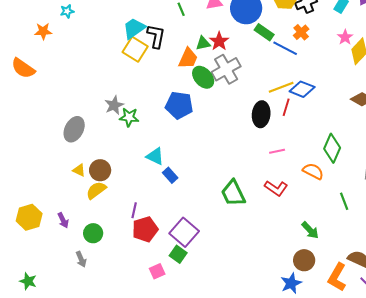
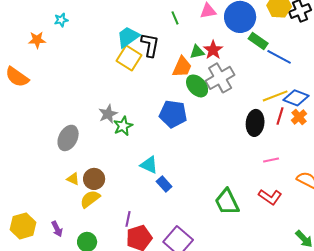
orange cross: (301, 32) -> (299, 117), moved
green star: (129, 117) -> (123, 126), turned -30

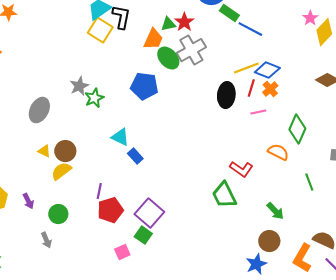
pink line: (271, 160) -> (258, 112), moved
green trapezoid: (227, 202) -> (224, 195), moved

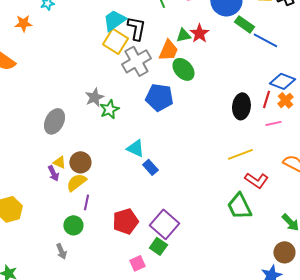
gray cross: (191, 50) -> (136, 61), moved
yellow line: (246, 68) -> (240, 154), moved
purple line: (99, 191) -> (86, 202), moved
purple arrow: (28, 201) -> (53, 173), moved

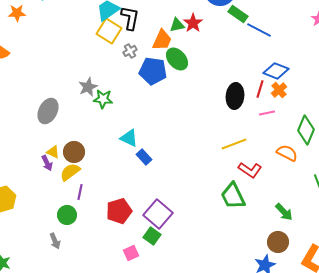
gray cross: (136, 61) -> (130, 51), size x0.5
blue pentagon: (159, 97) -> (153, 71), moved
green star: (109, 109) -> (103, 99), turned 30

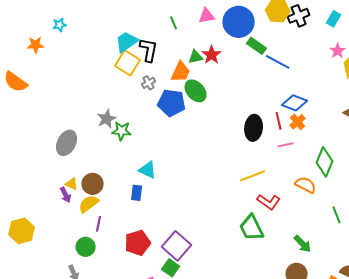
red line: (260, 89) -> (279, 121), turned -30
blue rectangle: (144, 157) -> (137, 193), moved, turned 49

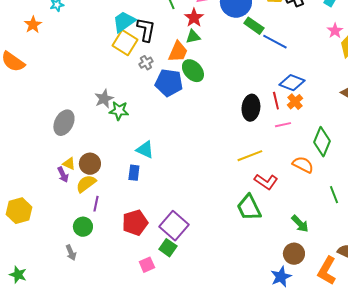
orange star: (36, 45) -> (33, 25), turned -30
red star: (212, 55) -> (194, 18), moved

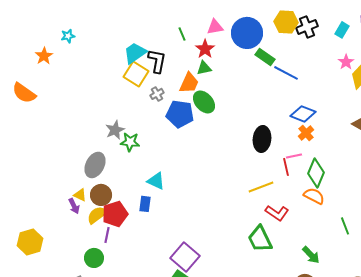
red line: (276, 101) -> (286, 167), moved
gray ellipse: (64, 123) -> (95, 165), moved
green diamond: (322, 142) -> (316, 173), moved
red pentagon: (135, 223) -> (115, 214), moved

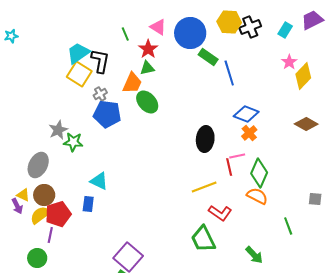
pink triangle: (215, 27) -> (158, 27), turned 42
blue line: (286, 73) -> (229, 73), turned 45
blue pentagon: (180, 114) -> (107, 114), moved

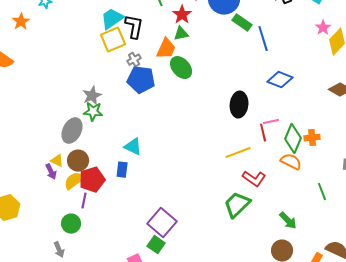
yellow square: (79, 74) -> (113, 40), turned 35
orange cross: (249, 133) -> (312, 138), moved, turned 35
green star: (73, 142) -> (93, 112), moved
green trapezoid: (203, 239) -> (237, 205), turned 72

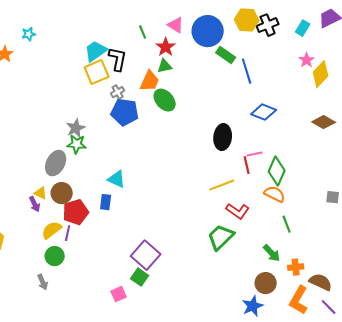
orange cross: (312, 138) -> (296, 267), moved
yellow semicircle: (74, 181) -> (52, 230), moved
green line: (322, 192) -> (287, 224), moved

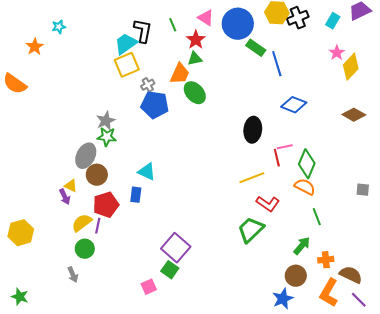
black L-shape: (118, 59) -> (143, 31), moved
brown circle: (62, 193) -> (97, 175), moved
green arrow: (272, 253) -> (302, 246), turned -96

